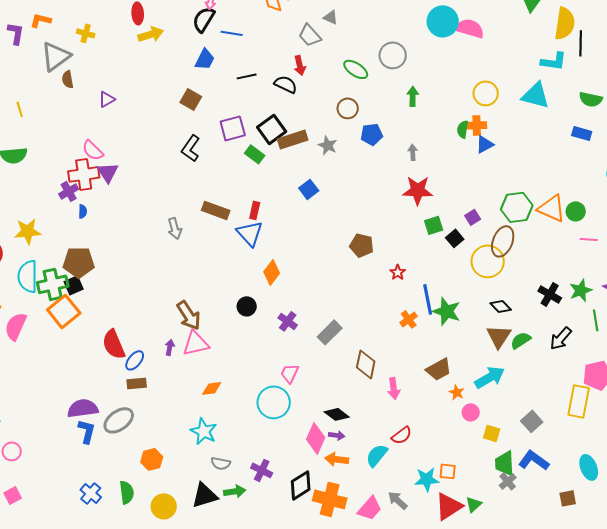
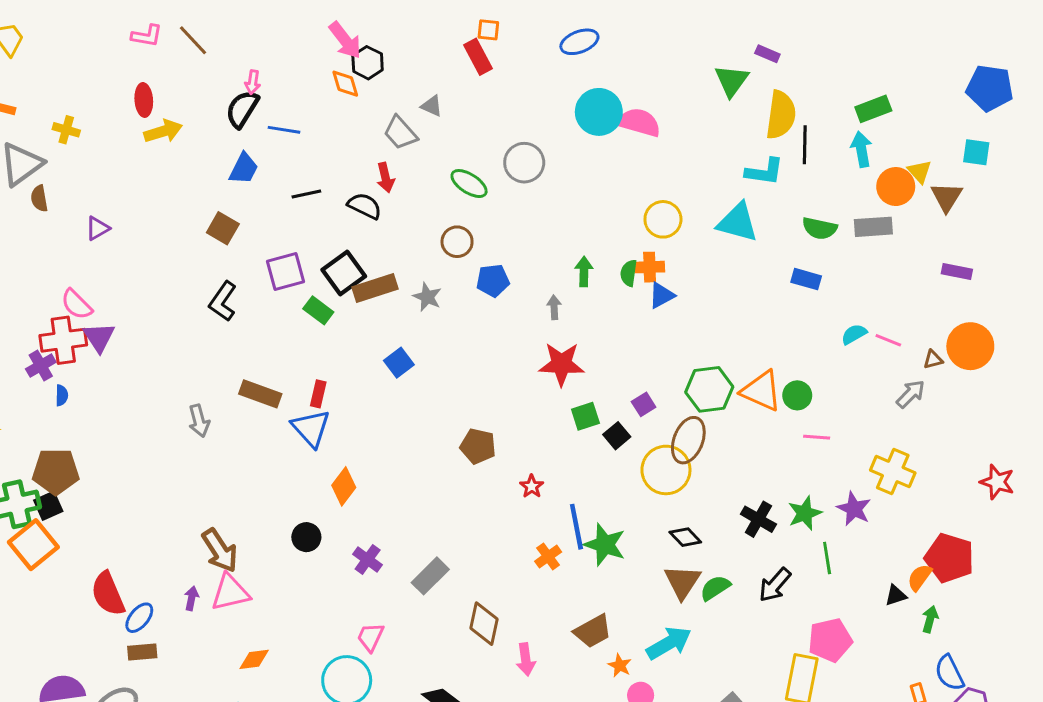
green arrow: (413, 96) -> (584, 272), moved

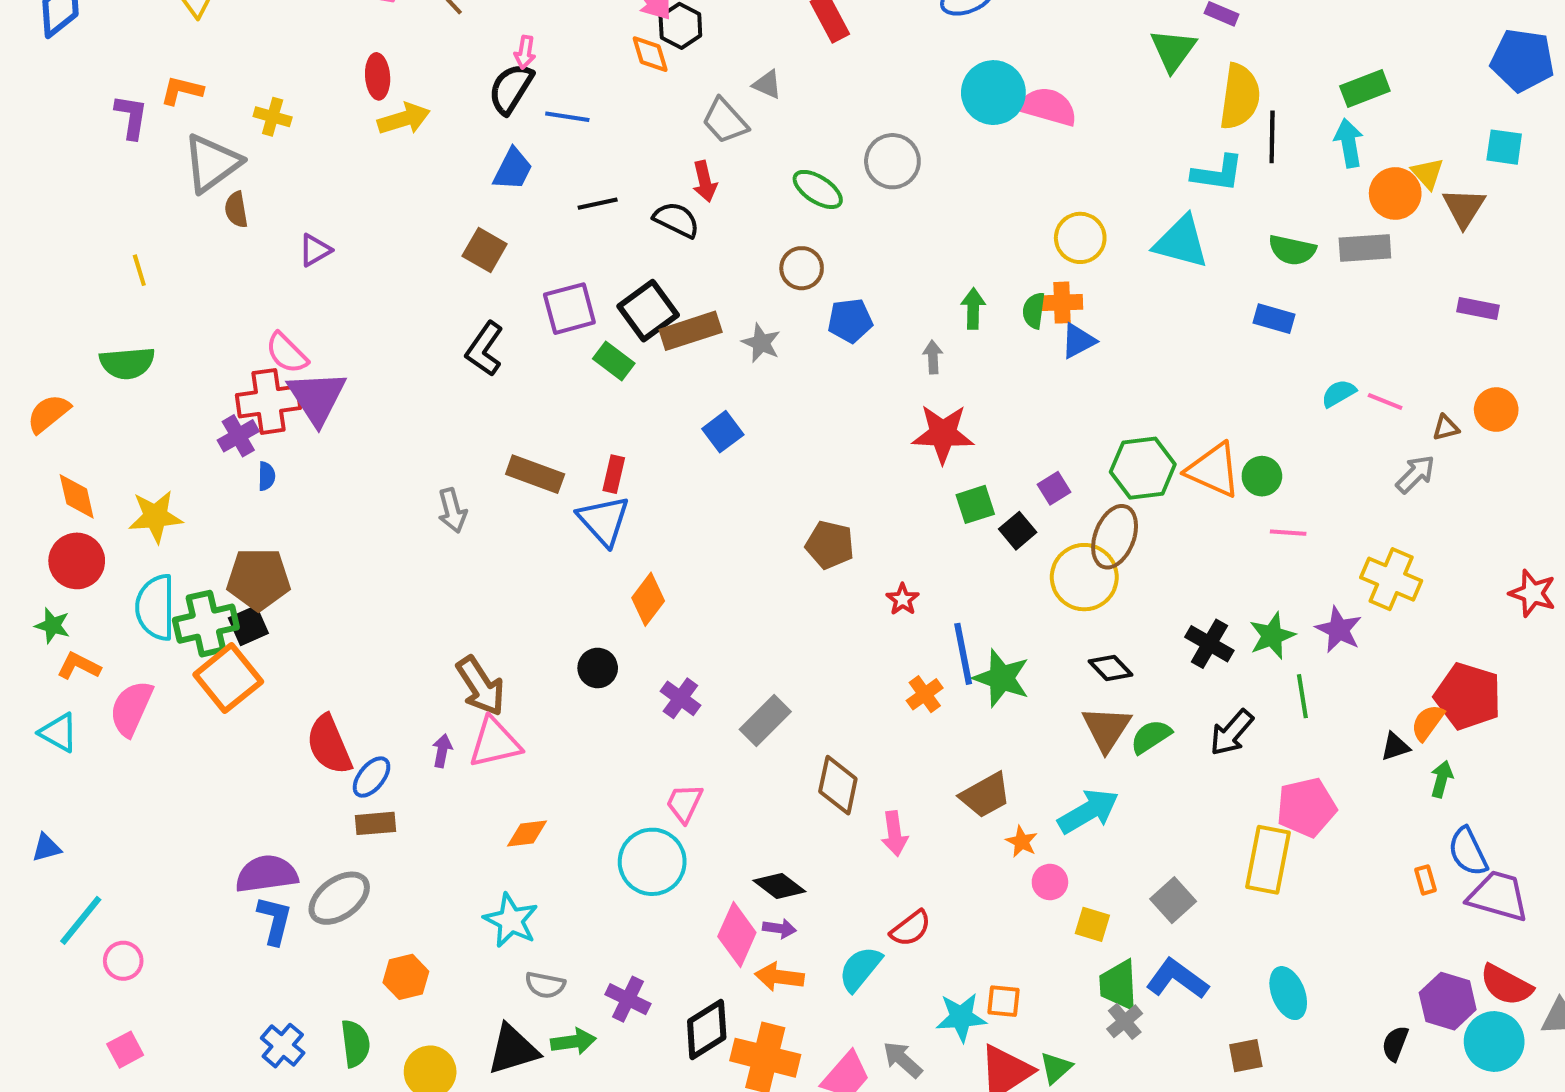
purple triangle: (99, 337) -> (317, 397), size x1.4
orange circle: (970, 346) -> (1496, 410), size x0.7

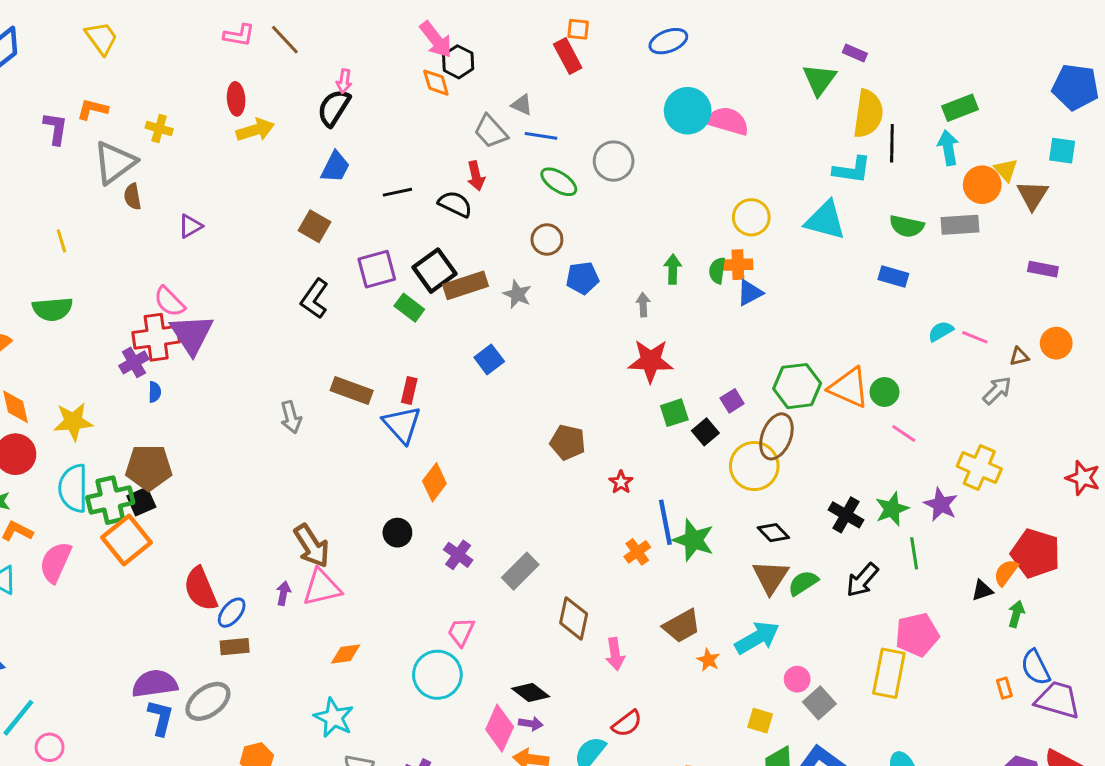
blue line: (567, 117) -> (541, 136), moved
pink line: (1288, 533) -> (904, 433), turned 30
pink circle: (1050, 882) -> (797, 679), moved

